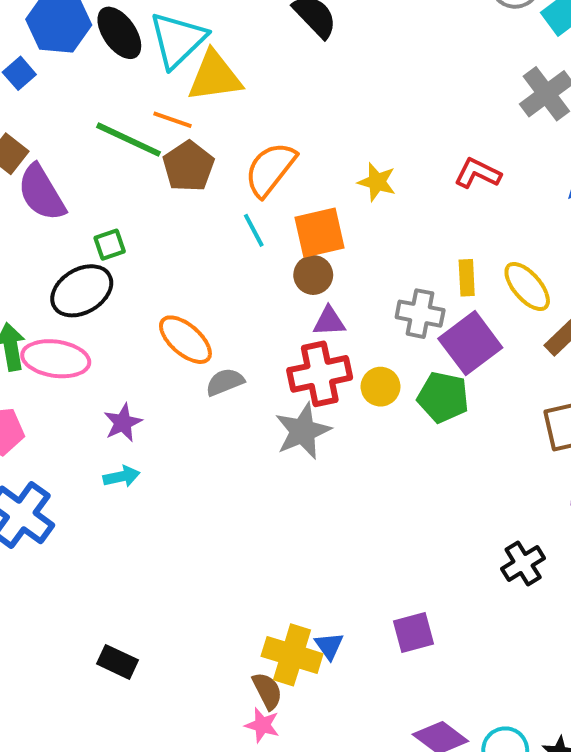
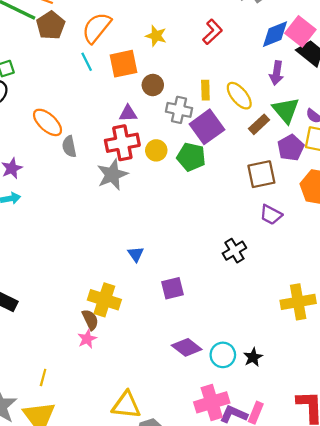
red L-shape: (478, 173) -> (212, 32), turned 110
brown circle: (313, 275) -> (153, 85), moved
gray semicircle: (225, 382) -> (69, 146), turned -80
blue triangle: (329, 646) -> (136, 254), moved
pink star: (262, 725) -> (87, 339), turned 30

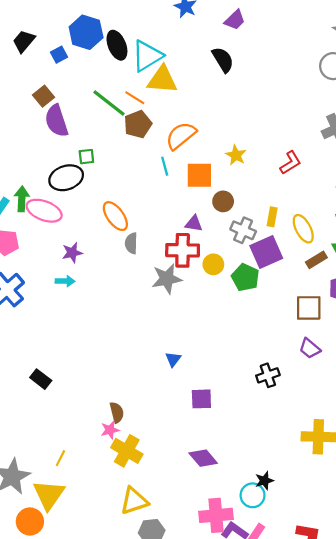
yellow cross: (104, 300) -> (127, 451), moved
cyan circle: (223, 355) -> (253, 495), moved
yellow triangle: (126, 405) -> (134, 501), turned -36

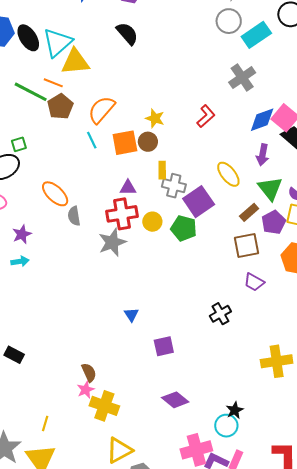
brown circle: (223, 201) -> (148, 142), moved
yellow rectangle: (272, 217) -> (162, 170), moved
brown rectangle: (316, 260) -> (249, 212), moved

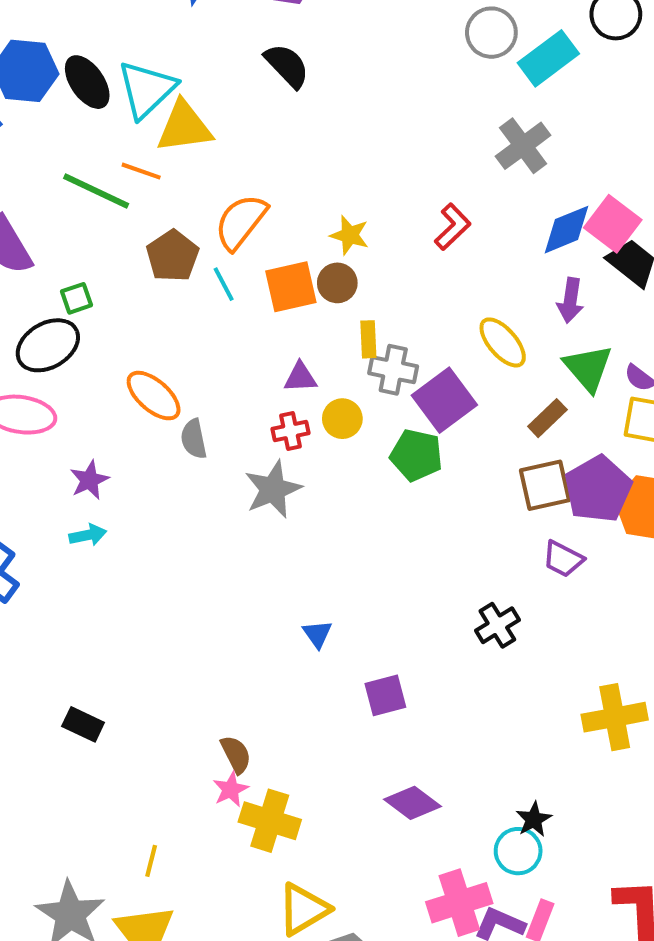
brown pentagon: (60, 106) -> (173, 256), moved
red cross: (122, 214) -> (291, 431), size x0.6
yellow circle: (152, 222) -> (342, 419), moved
purple pentagon: (274, 222) -> (598, 489), moved, size x1.4

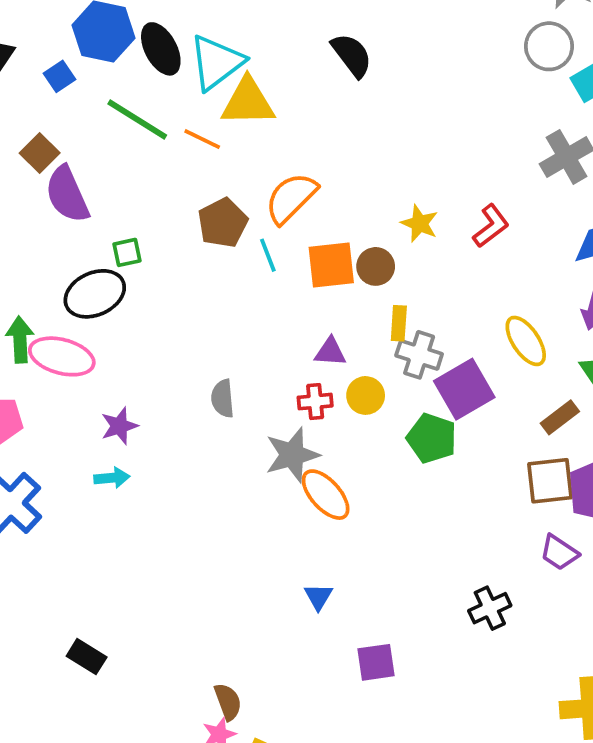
green line: (96, 191) -> (137, 120), moved
yellow star: (350, 235) -> (420, 224), moved
orange ellipse: (154, 396) -> (326, 495), moved

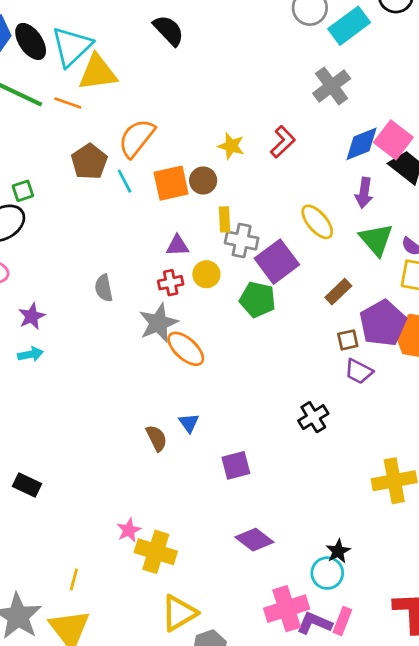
brown rectangle: (560, 417) -> (338, 292), moved
brown square: (550, 481) -> (348, 340), moved, size x0.6
brown semicircle: (228, 702) -> (156, 438), moved

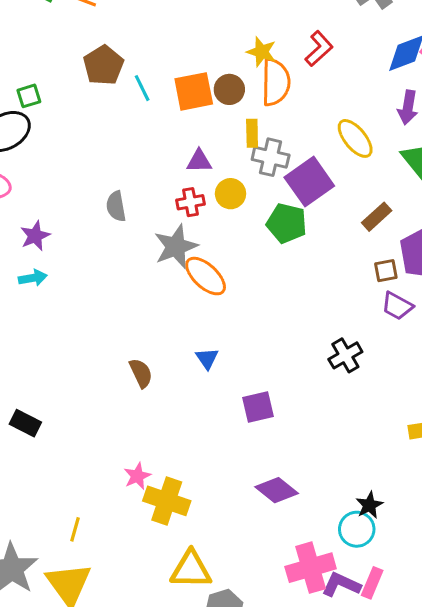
orange semicircle: (137, 138) -> (276, 82), moved, turned 141
brown semicircle: (156, 438) -> (141, 373), moved
yellow triangle: (179, 613) -> (191, 570), turned 30

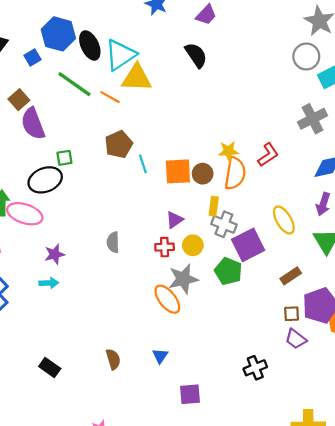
yellow star: (262, 52) -> (228, 151), turned -30
purple triangle: (199, 161) -> (175, 220), turned -42
gray star: (176, 247) -> (183, 279), moved
black rectangle: (25, 423) -> (50, 367), moved

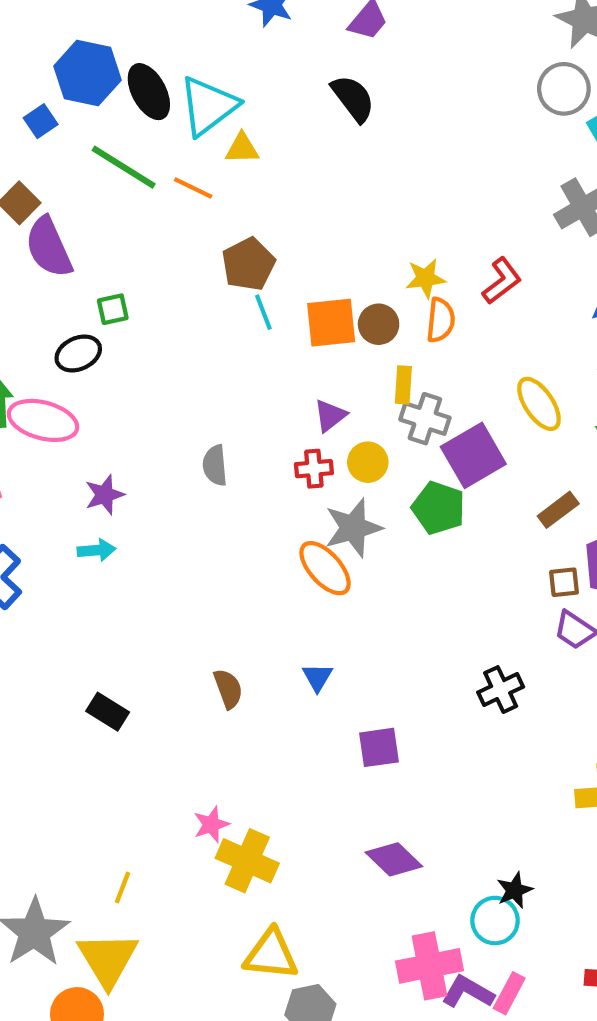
yellow triangle: (137, 78) -> (242, 148), size x0.6
brown pentagon: (119, 144) -> (248, 264), moved
orange semicircle: (235, 173) -> (441, 320), size x0.7
black ellipse: (45, 180) -> (78, 353), size x0.7

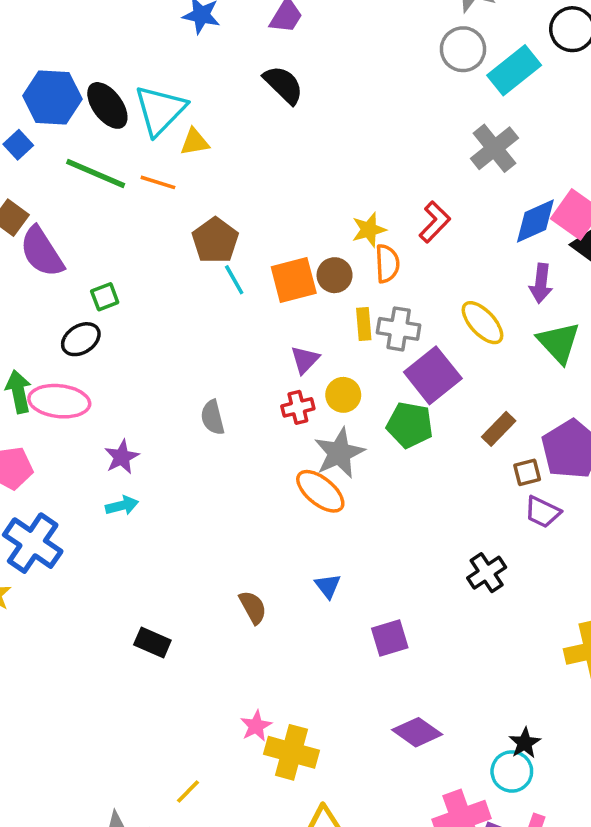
gray cross: (425, 419) -> (399, 329), moved
brown rectangle: (558, 510) -> (499, 429), moved
yellow line: (122, 888) -> (188, 792), turned 32

